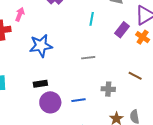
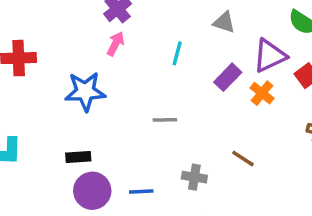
pink arrow: (20, 14) -> (116, 44), moved

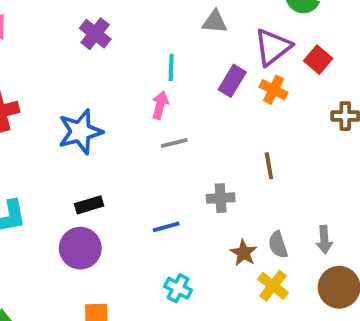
pink arrow: (116, 44) -> (160, 105), moved
brown line: (243, 158) -> (269, 166), turned 60
purple circle: (92, 191) -> (80, 248), moved

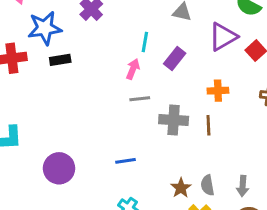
purple rectangle: (232, 81) -> (175, 59), moved
orange cross: (274, 90) -> (218, 91), moved, turned -36
blue star: (80, 132) -> (45, 28), moved
gray cross: (221, 198) -> (174, 120), moved, size x1.4
black rectangle: (89, 205) -> (60, 60), moved

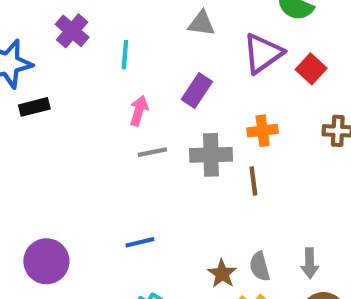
cyan line: (145, 42) -> (125, 55), moved
gray cross: (174, 120) -> (211, 155), moved

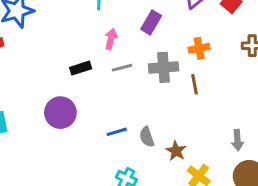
black rectangle: (34, 107) -> (81, 68), moved
purple circle: (46, 261) -> (60, 113), moved
gray semicircle: (260, 266) -> (147, 137), moved

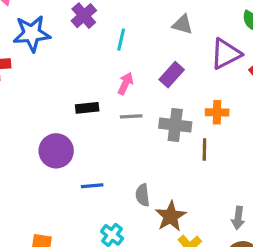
blue line: (117, 132) -> (92, 186), moved
brown star: (176, 151) -> (171, 216), size x1.4

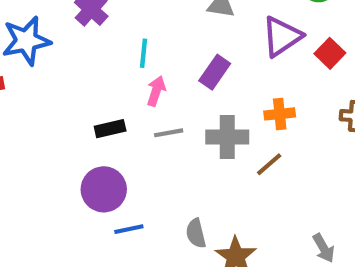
cyan line: (121, 40) -> (144, 53), moved
brown line: (204, 149) -> (269, 164), turned 55
purple circle: (56, 151) -> (104, 189), moved
gray arrow: (238, 218) -> (324, 248), turned -30

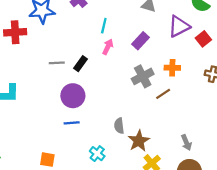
black rectangle: (110, 129) -> (81, 64), turned -49
gray line: (169, 133) -> (57, 63), moved
gray cross: (227, 137) -> (143, 76), turned -35
blue line: (129, 229) -> (72, 123), moved

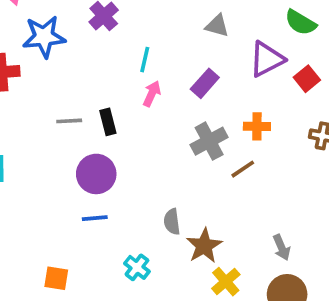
black rectangle: (81, 64) -> (108, 122), turned -49

